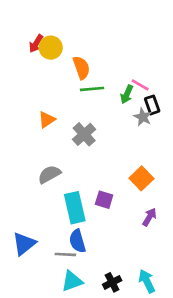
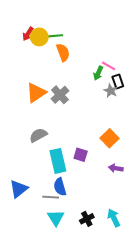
green line: (92, 89) -> (54, 36), moved
orange triangle: (47, 120) -> (36, 93), size x1.5
gray cross: (84, 134) -> (60, 95), moved
purple arrow: (149, 217) -> (116, 168), turned -112
cyan triangle: (72, 281) -> (56, 218), turned -42

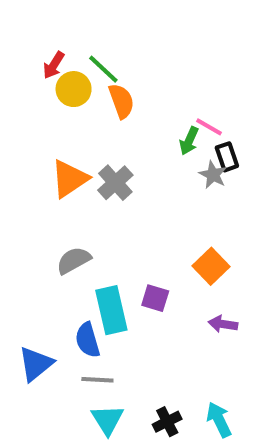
green line: (54, 36) -> (103, 69), turned 48
yellow circle: (39, 37) -> (74, 89), moved
blue semicircle: (60, 187) -> (88, 340), moved

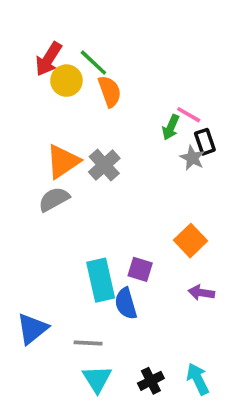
red arrow: (54, 65) -> (48, 59), size x1.4
gray semicircle: (74, 260) -> (54, 199), moved
blue semicircle: (88, 340) -> (126, 303), moved

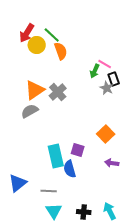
black cross: (151, 381) -> (84, 212), turned 32

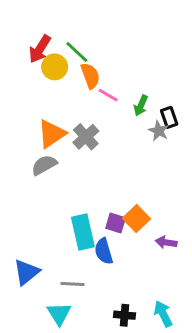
pink line: (105, 64) -> (108, 95), moved
orange square: (106, 134) -> (136, 219), moved
cyan triangle: (54, 211) -> (59, 314), moved

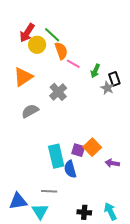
orange triangle: (52, 134) -> (23, 77), moved
blue triangle: (26, 272) -> (18, 201), moved, turned 30

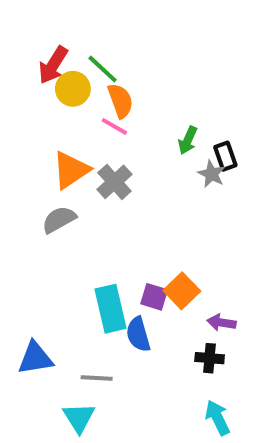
pink line: (73, 64) -> (114, 126), moved
orange triangle: (23, 77) -> (71, 170), moved
blue triangle: (18, 201) -> (35, 358), moved
black cross: (84, 212) -> (210, 358), moved

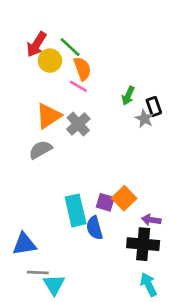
black cross: (210, 358) -> (143, 244), size x1.6
gray line: (97, 378) -> (38, 272), moved

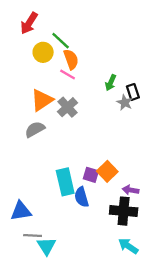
red arrow: (36, 44) -> (29, 23), moved
cyan arrow: (148, 285) -> (128, 246), turned -30

